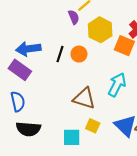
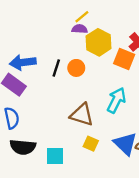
purple semicircle: (74, 17) -> (80, 29), moved, turned -64
cyan square: (72, 137) -> (55, 156), moved

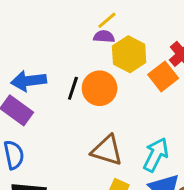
orange square: (124, 59) -> (163, 76), turned 30
orange circle: (76, 68) -> (100, 88), size x1.5
cyan arrow: (116, 100) -> (156, 155), moved

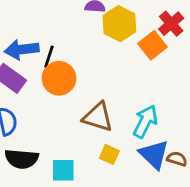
black line: (73, 88) -> (49, 57), moved
orange circle: (100, 88) -> (59, 78), moved

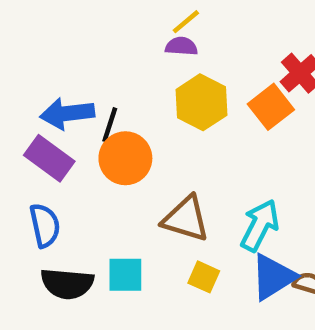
yellow hexagon: (119, 24) -> (202, 102), moved
blue triangle: (154, 154) -> (273, 277), turned 44
cyan square: (63, 170) -> (125, 275), moved

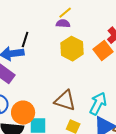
black line: (110, 125) -> (25, 40), moved
orange circle: (125, 158) -> (23, 113), moved

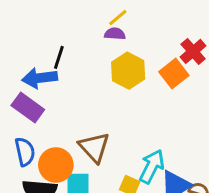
brown triangle: (65, 101) -> (94, 147), moved, turned 30
cyan arrow: (98, 104) -> (152, 166), moved

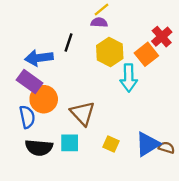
black line: (59, 57) -> (68, 43), moved
orange circle: (56, 165) -> (44, 99), moved
cyan arrow: (152, 166) -> (129, 78), moved, turned 152

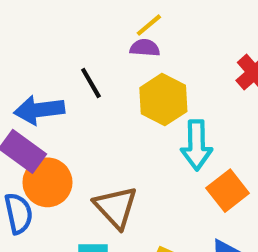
black line: (68, 43) -> (91, 83), turned -48
orange square: (146, 54) -> (228, 191), moved

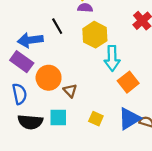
orange circle: (47, 182) -> (49, 78), moved
brown triangle: (116, 207) -> (70, 91), size x0.6

